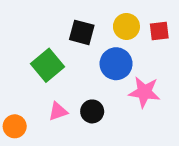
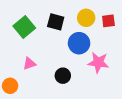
green square: (47, 65) -> (24, 27), moved
pink triangle: (58, 111) -> (29, 63), moved

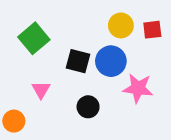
black square: (56, 22) -> (78, 61), moved
pink triangle: (29, 63) -> (41, 90), turned -40

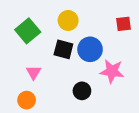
yellow circle: (121, 25) -> (68, 20), moved
black circle: (88, 107) -> (82, 91), moved
orange circle: (14, 121) -> (27, 100), moved

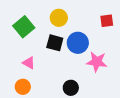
pink triangle: (33, 72) -> (29, 63), turned -32
black circle: (82, 91) -> (71, 88), moved

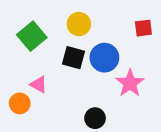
pink star: (97, 62) -> (130, 83), turned 30
orange circle: (23, 87) -> (20, 103), moved

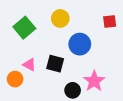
black square: (73, 58) -> (55, 64), moved
pink star: (130, 83) -> (94, 81), moved

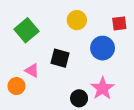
yellow circle: (60, 18) -> (77, 20), moved
blue circle: (80, 44) -> (103, 48), moved
black square: (55, 64) -> (60, 58), moved

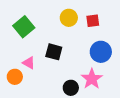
red square: (119, 23) -> (93, 21), moved
blue circle: (103, 48) -> (101, 52), moved

